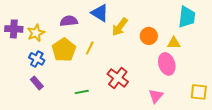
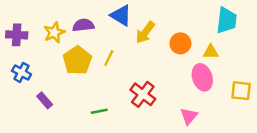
yellow star: (36, 33) -> (54, 32), moved
blue cross: (37, 59) -> (22, 72), moved
yellow square: (199, 92) -> (241, 91), moved

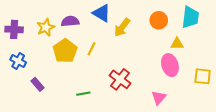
orange circle: (180, 43) -> (159, 20), moved

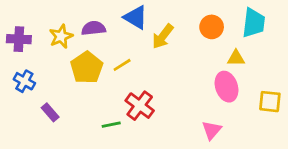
yellow line: (92, 49) -> (122, 65), turned 32
red cross: (120, 79) -> (140, 106), moved

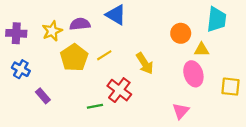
orange circle: (212, 27) -> (181, 33), moved
yellow arrow: (163, 36) -> (145, 63), moved, turned -70

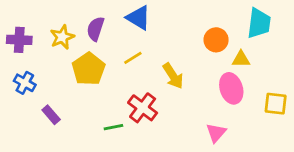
purple semicircle: (80, 24) -> (95, 29), turned -66
yellow line: (104, 55) -> (133, 58), moved

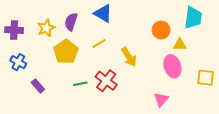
green line: (113, 127) -> (80, 84), moved

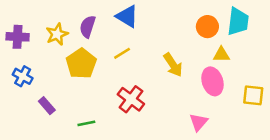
orange circle: (161, 30) -> (207, 27), moved
yellow arrow: (129, 57) -> (173, 65), moved
green line: (80, 84) -> (86, 123), moved

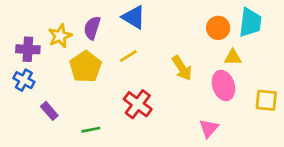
purple cross: (18, 37) -> (28, 49), moved

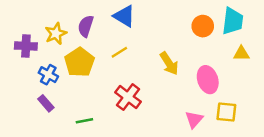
yellow triangle: (233, 57) -> (241, 53), moved
blue cross: (24, 80) -> (48, 75), moved
yellow square: (266, 100) -> (226, 112), moved

